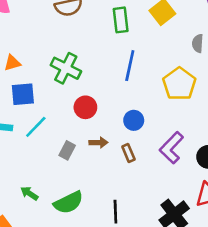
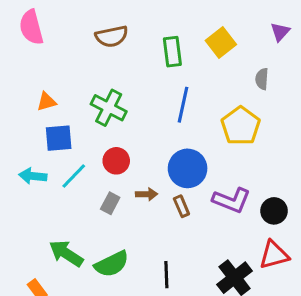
red circle: (85, 107) -> (116, 161), moved
blue circle: (134, 120) -> (188, 168), size x1.6
purple L-shape: (172, 148) -> (232, 200), turned -112
green arrow: (29, 193) -> (66, 253), size x1.6

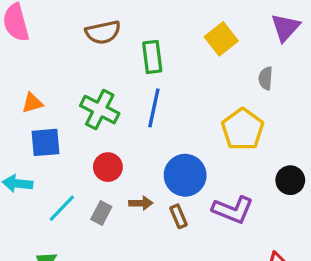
purple triangle: (280, 32) -> (285, 27), size x1.4
green rectangle: (172, 52) -> (152, 57), moved
blue line: (183, 105) -> (154, 108), moved
cyan line: (74, 176) -> (62, 208), moved
black circle: (274, 211) -> (290, 180), moved

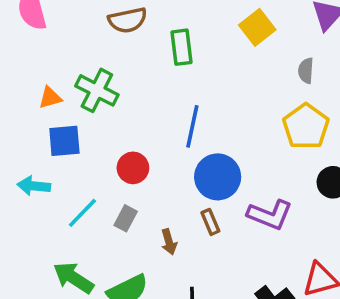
blue line: (154, 108) -> (192, 126), moved
green cross: (100, 110) -> (97, 90), moved
yellow pentagon: (243, 129) -> (306, 126), moved
brown arrow: (141, 203) -> (169, 242), moved, turned 75

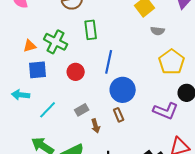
green rectangle: (182, 47) -> (91, 30), moved
gray semicircle: (306, 71) -> (158, 31), moved, turned -88
red circle: (133, 168) -> (76, 72), moved
purple L-shape: (270, 215) -> (166, 111), moved
gray rectangle: (126, 218) -> (82, 110), moved, turned 32

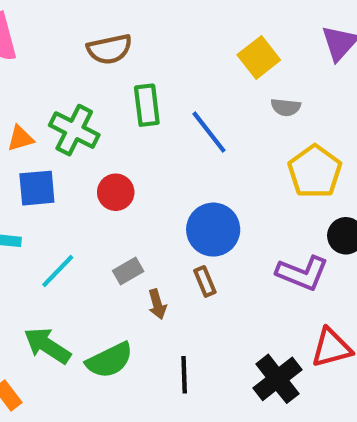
blue line: (109, 62) -> (209, 132), moved, turned -50

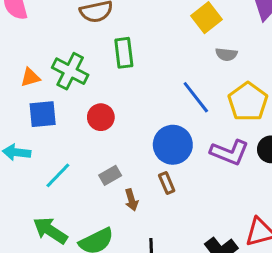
blue line: (209, 132) -> (196, 97), moved
purple L-shape: (302, 273) -> (229, 152), moved

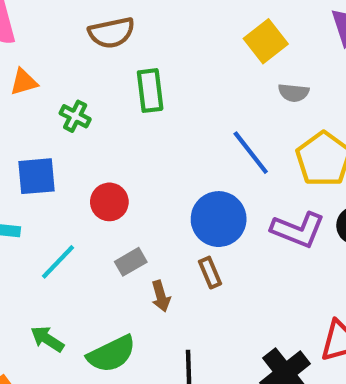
green cross: (70, 71) -> (75, 116), size x0.6
orange triangle: (30, 77) -> (24, 82), moved
red circle: (101, 117) -> (109, 202), moved
green arrow: (50, 231) -> (47, 339), size x0.7

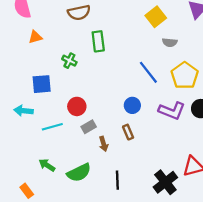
green cross: (75, 116) -> (69, 61), moved
red circle: (109, 202) -> (77, 106), moved
blue circle: (219, 219) -> (132, 105), size x0.6
cyan line: (58, 262) -> (52, 127), turned 30

